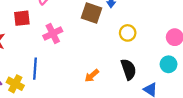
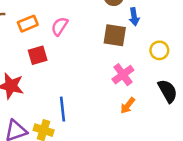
pink cross: (53, 33) -> (123, 75), moved

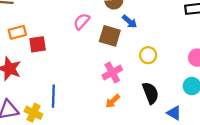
blue arrow: (134, 17) -> (130, 22), turned -49
orange rectangle: (28, 24) -> (17, 32), moved
pink semicircle: (60, 26) -> (82, 21), moved

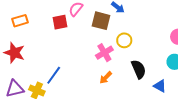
red square: (38, 44) -> (60, 22), moved
yellow circle: (148, 55) -> (124, 40), moved
blue line: (53, 96) -> (54, 75), turned 36

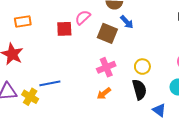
yellow circle: (124, 40) -> (142, 67), moved
blue line: (54, 75) -> (50, 83), turned 36

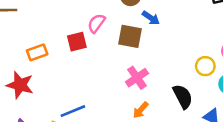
orange rectangle: (23, 21) -> (37, 52), moved
yellow circle: (142, 67) -> (205, 66), moved

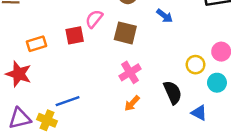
blue arrow: (151, 18) -> (165, 16), moved

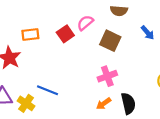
red square: (75, 35) -> (65, 34), turned -35
black semicircle: (173, 92) -> (128, 103), moved
blue line: (68, 101) -> (47, 90), turned 30

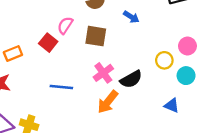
blue line: (47, 90) -> (61, 87), moved
black semicircle: (128, 103) -> (131, 79), moved, turned 90
orange arrow: (104, 104) -> (108, 102), size x1.5

